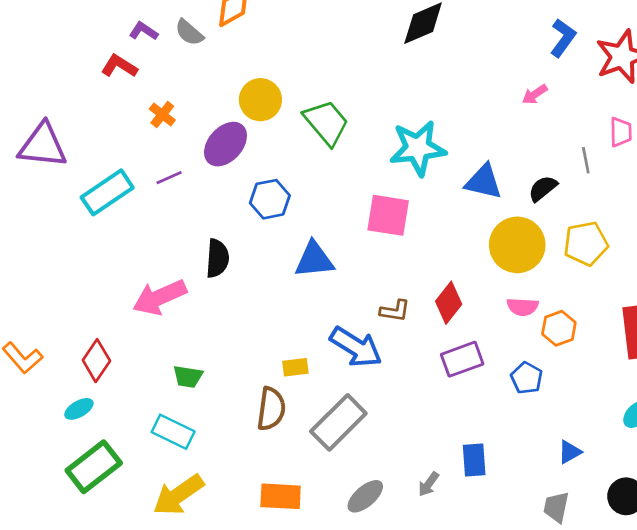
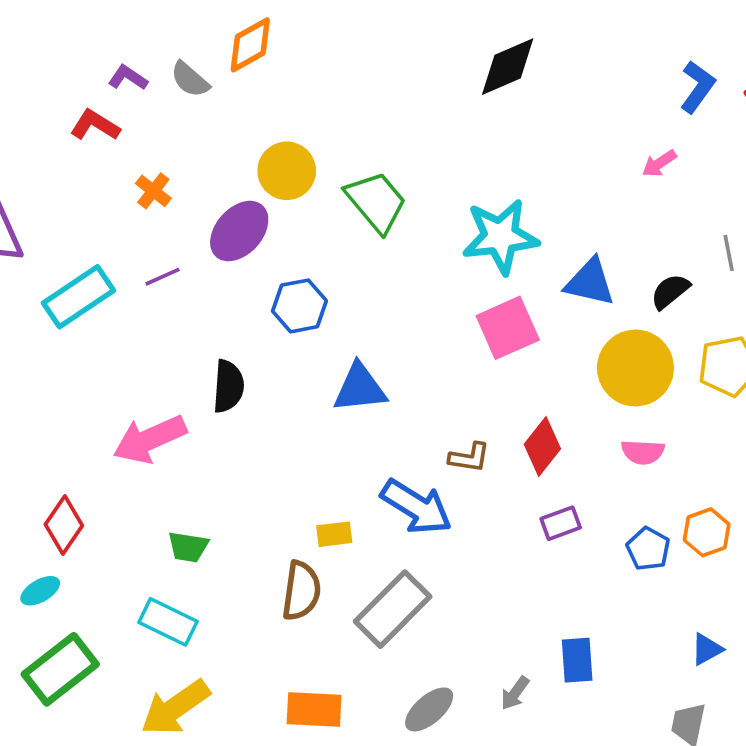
pink square: (388, 215) -> (508, 328), moved, turned -33
orange hexagon: (559, 328) -> (707, 532), moved
purple rectangle: (462, 359) -> (561, 523), size x0.7

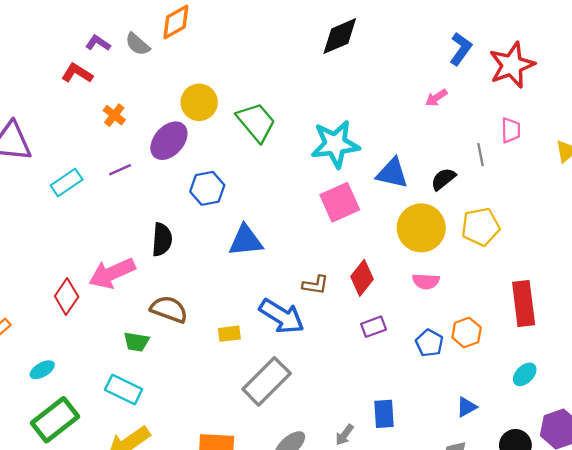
cyan rectangle: (79, 297) -> (67, 183), size x0.7
red diamond: (64, 525) -> (67, 296), moved
brown semicircle: (301, 591) -> (169, 309), moved, turned -78

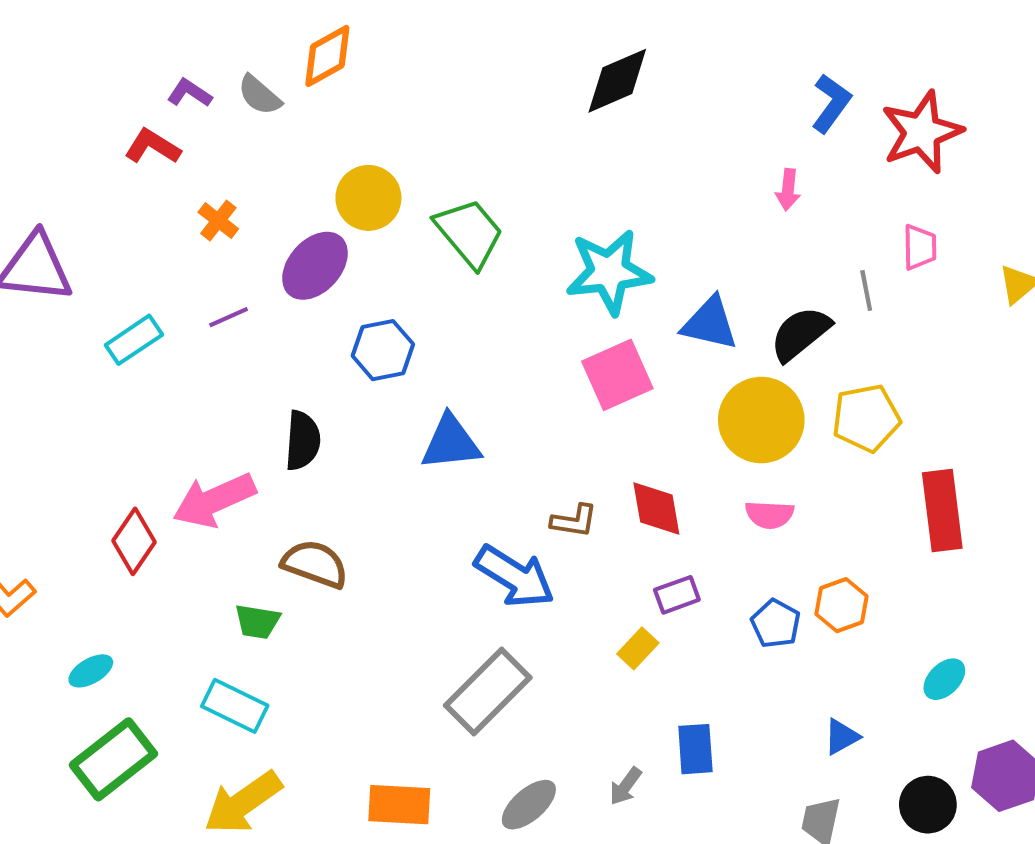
pink arrow: (436, 98) -> (788, 190), turned -50
black semicircle: (443, 179) -> (800, 334), size x1.4
red diamond: (362, 278) -> (656, 508), turned -48
red rectangle: (524, 303) -> (942, 511), moved
yellow rectangle: (229, 334) -> (638, 648), moved, turned -40

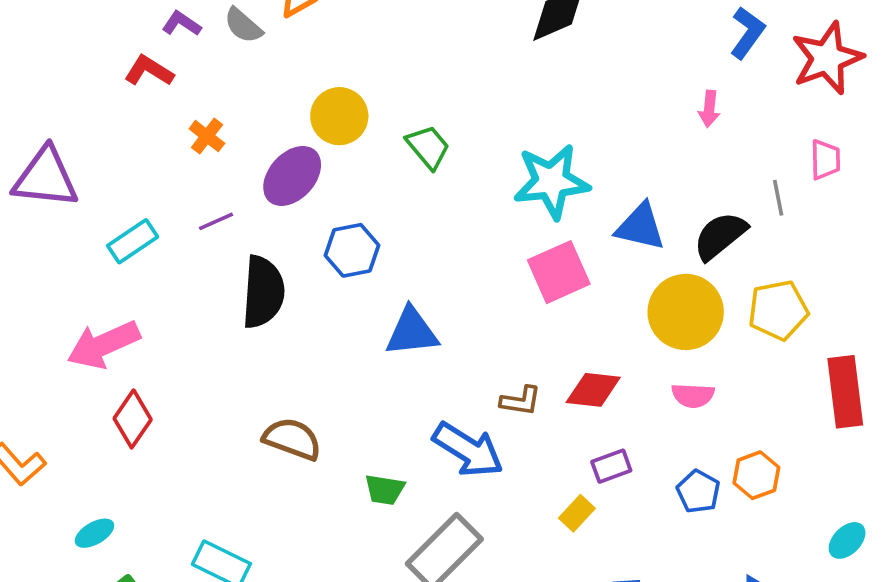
green trapezoid: (469, 233) -> (428, 147), size x0.7
black semicircle: (303, 441) -> (263, 292), moved, size x1.4
pink arrow: (214, 500) -> (104, 345), moved
red diamond: (656, 508) -> (593, 390), turned -74
green trapezoid: (257, 622) -> (385, 490), moved

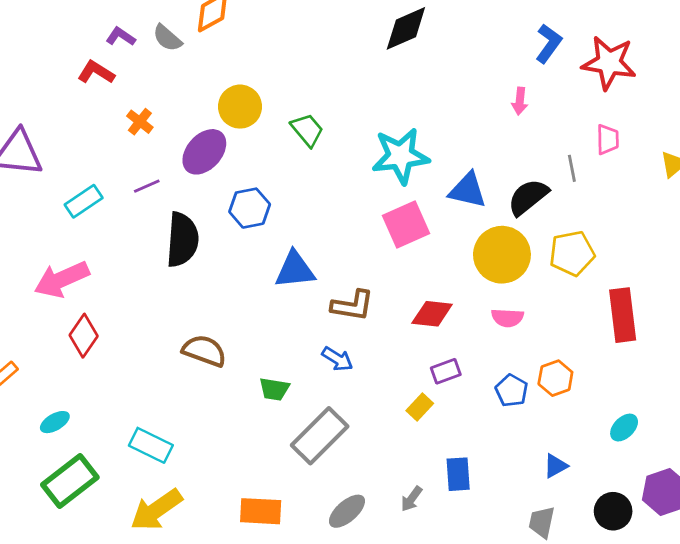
red star: (827, 58) -> (609, 63), turned 30
brown L-shape: (521, 401) -> (352, 305), moved, size x1.4
blue arrow: (468, 450) -> (337, 359), size x0.6

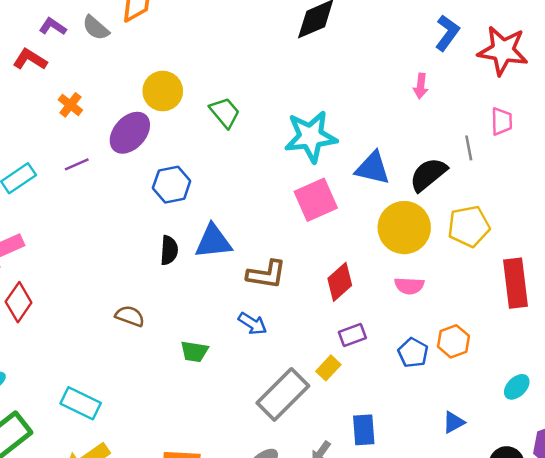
black semicircle: (182, 240) -> (169, 250), moved, size x0.6
red diamond: (432, 314) -> (340, 282), turned -48
brown semicircle: (204, 351) -> (130, 316), size x0.7
gray rectangle: (320, 436) -> (283, 394), moved

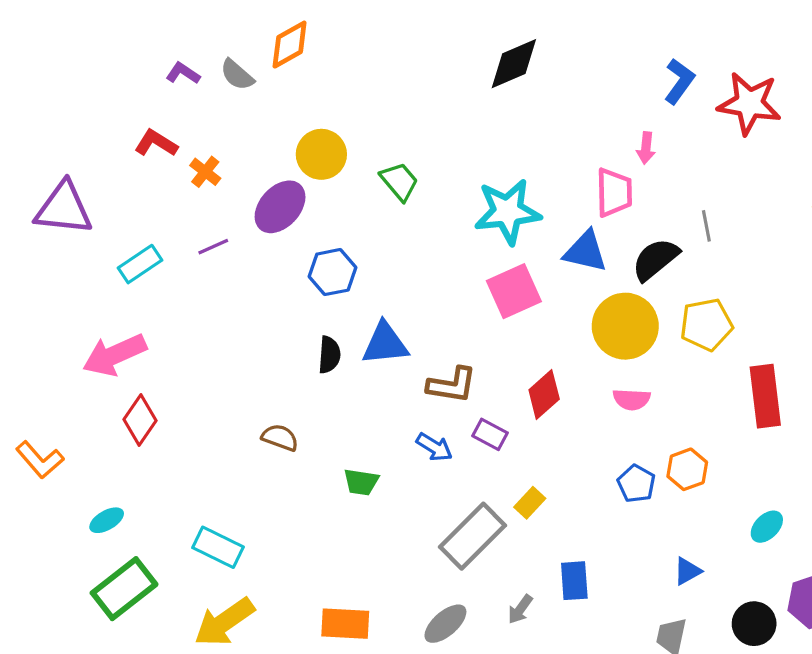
red L-shape: (30, 59) -> (156, 143), moved
pink trapezoid: (502, 121) -> (614, 193), moved, size x1.4
purple rectangle: (352, 335) -> (490, 434), moved, turned 48

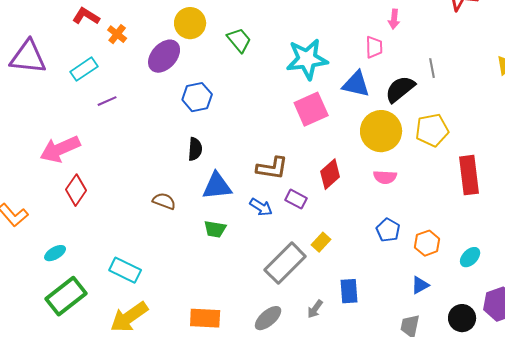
pink trapezoid: (614, 193) -> (374, 47), size x0.7
purple line: (213, 247) -> (107, 101), moved
cyan rectangle: (140, 264) -> (84, 69), moved
blue triangle: (385, 344) -> (217, 186), moved
orange hexagon: (687, 469) -> (427, 243), moved

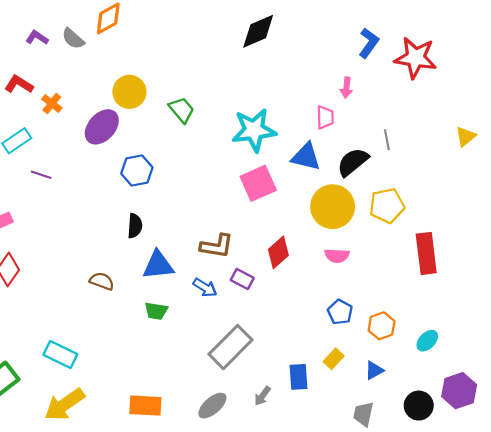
purple line: (107, 101) -> (41, 175), turned 42
yellow rectangle: (321, 242) -> (334, 359), moved

